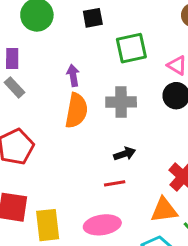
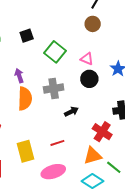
green square: (131, 48) -> (55, 52), turned -30
black arrow: (125, 154) -> (71, 112), moved
yellow rectangle: (48, 225) -> (26, 151), moved

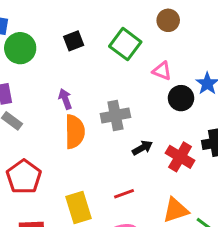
green square: (55, 52) -> (125, 44), moved
black circle: (89, 79) -> (181, 98), moved
red cross: (102, 132) -> (180, 157), moved

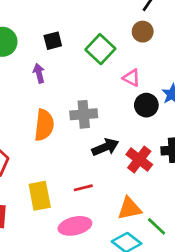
purple arrow: (65, 99) -> (39, 73), moved
black arrow: (142, 148) -> (105, 147), size x1.4

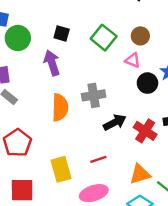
brown circle: (143, 32) -> (140, 36), moved
black square: (53, 41) -> (62, 34), turned 35
purple arrow: (39, 73) -> (52, 63), size x1.5

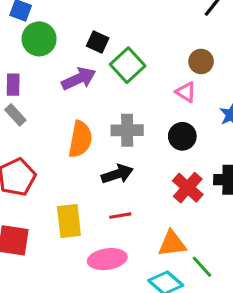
green square: (104, 38) -> (128, 65), moved
purple arrow: (52, 63) -> (79, 79), turned 75
black circle: (147, 83) -> (182, 136), moved
black arrow: (115, 122) -> (117, 174), moved

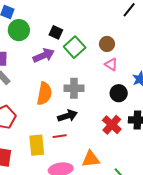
brown circle: (201, 61) -> (107, 44), moved
black circle: (182, 136) -> (119, 93), moved
red line: (120, 216) -> (60, 136), moved
orange triangle: (172, 244) -> (91, 159), moved

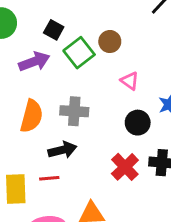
brown circle: (107, 44) -> (110, 42), moved

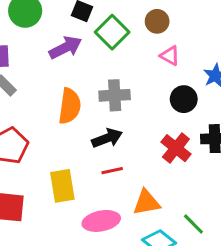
brown circle: (110, 42) -> (157, 21), moved
red line: (49, 178) -> (112, 171), moved

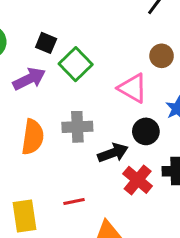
brown circle: (157, 21) -> (162, 56), moved
pink triangle: (170, 56) -> (133, 88), size x1.5
black arrow: (107, 138) -> (113, 153), moved

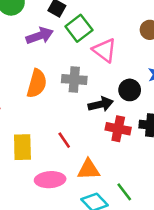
pink triangle: (133, 88) -> (104, 50), moved
red cross: (138, 180) -> (118, 129), turned -35
red line: (74, 201) -> (64, 140), turned 60

